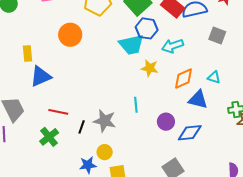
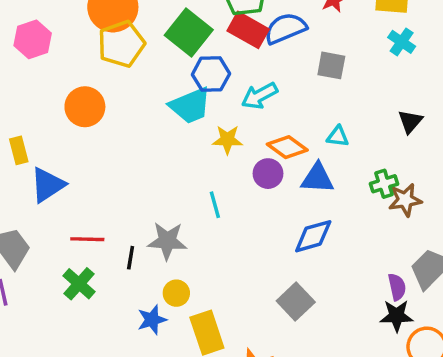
orange diamond: (184, 79) -> (287, 147), turned 70
purple circle: (166, 122) -> (268, 174), moved

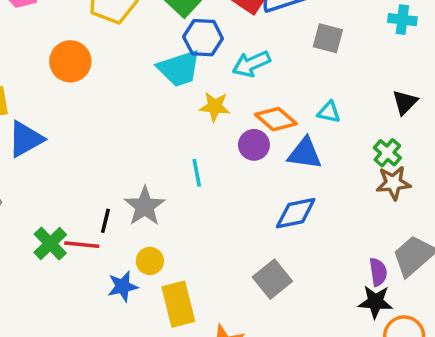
cyan cross: (402, 42) -> (402, 20), turned -32
green cross: (384, 184) -> (387, 153), moved, turned -36
red line: (87, 239) -> (82, 245), moved
gray star: (167, 241) -> (145, 206), turned 30

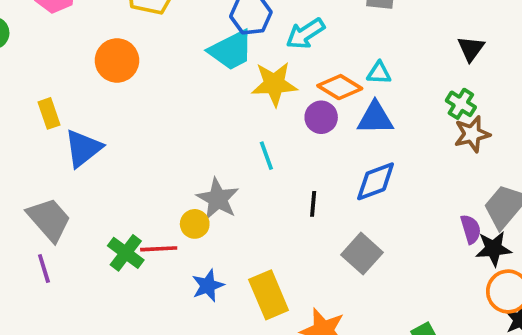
yellow star: (215, 107) -> (274, 84), size x1.4
cyan triangle: (329, 112) -> (379, 73), moved
black line: (105, 221) -> (313, 204), moved
yellow circle: (150, 261) -> (195, 224), moved
black star: (375, 302) -> (494, 249), moved

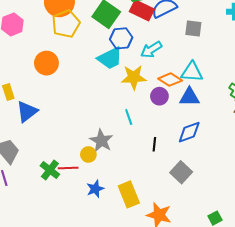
cyan triangle: (379, 73) -> (192, 72), size x1.6

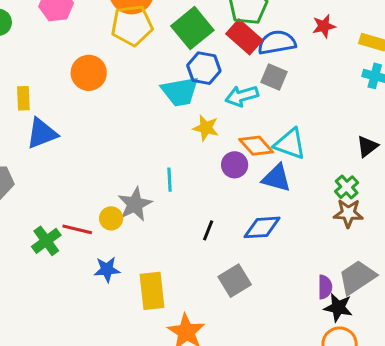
gray square: (193, 29) -> (274, 77), moved
yellow star: (134, 77) -> (206, 128), size x0.7
cyan line: (129, 117) -> (170, 180), moved
green cross: (50, 170) -> (46, 241), moved

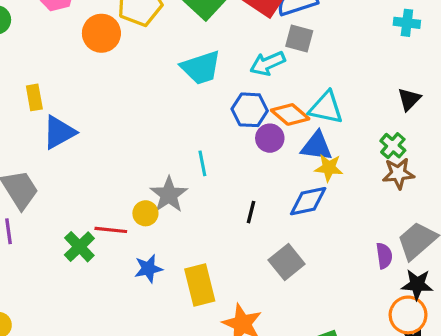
blue hexagon: (204, 68) -> (250, 110), moved
orange circle: (89, 73) -> (101, 33), moved
yellow star: (206, 128) -> (329, 168), moved
black star: (338, 308) -> (417, 284), moved

